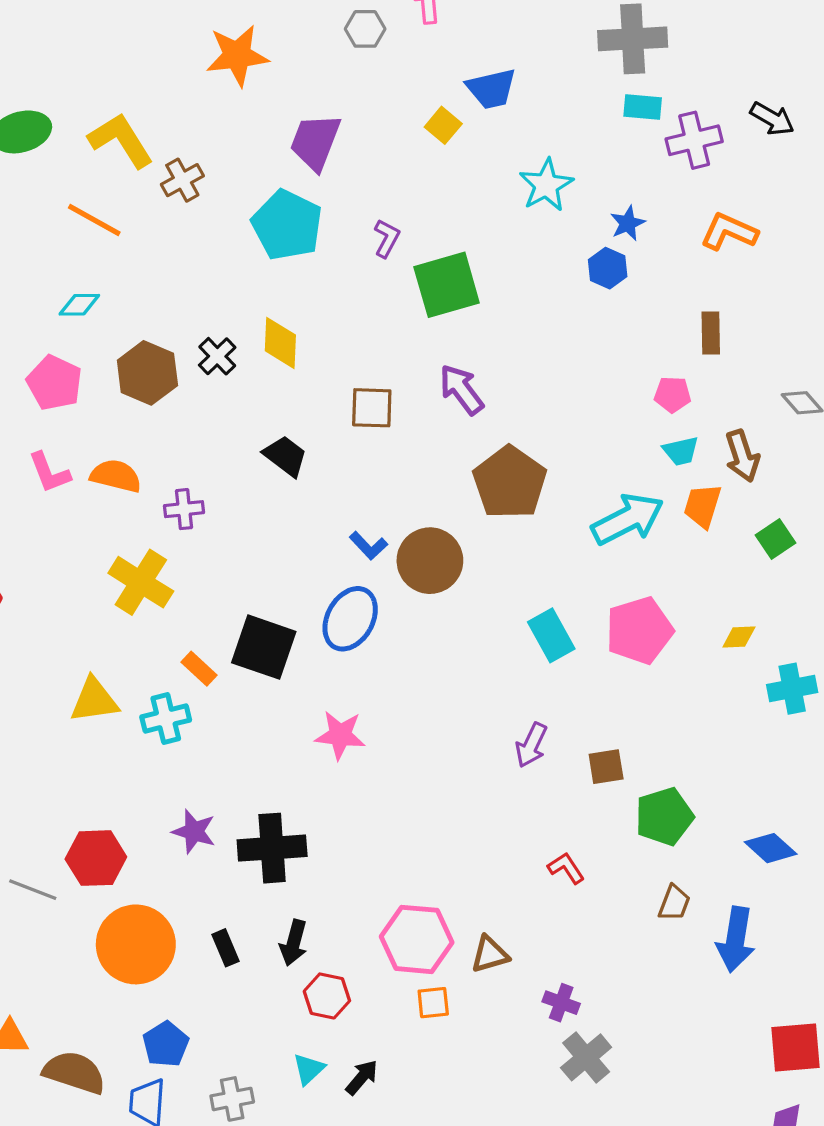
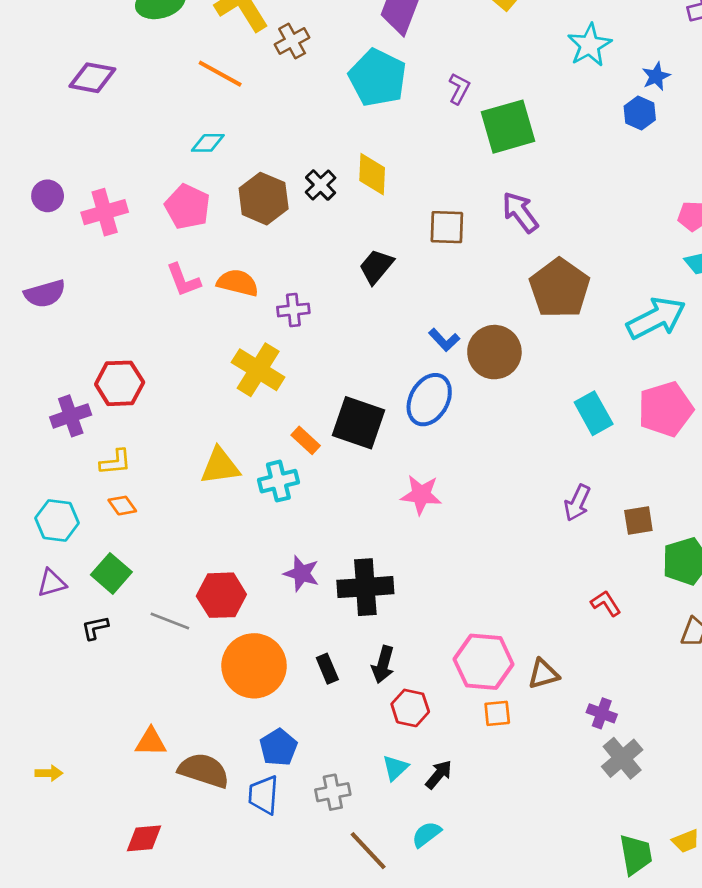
black trapezoid: (285, 456) -> (376, 266), turned -87

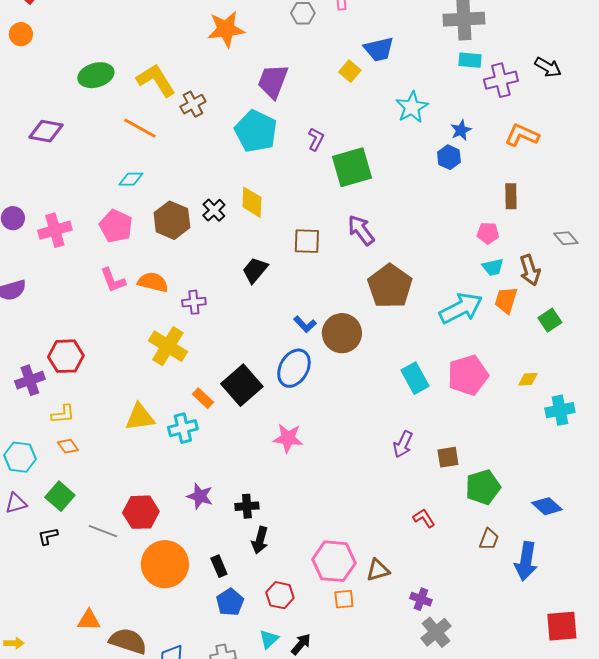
black square: (359, 423) -> (242, 385), turned 30
black cross: (365, 587) -> (247, 506), size x0.6
black arrow: (383, 664) -> (260, 540), moved
blue pentagon: (278, 747) -> (230, 602), moved

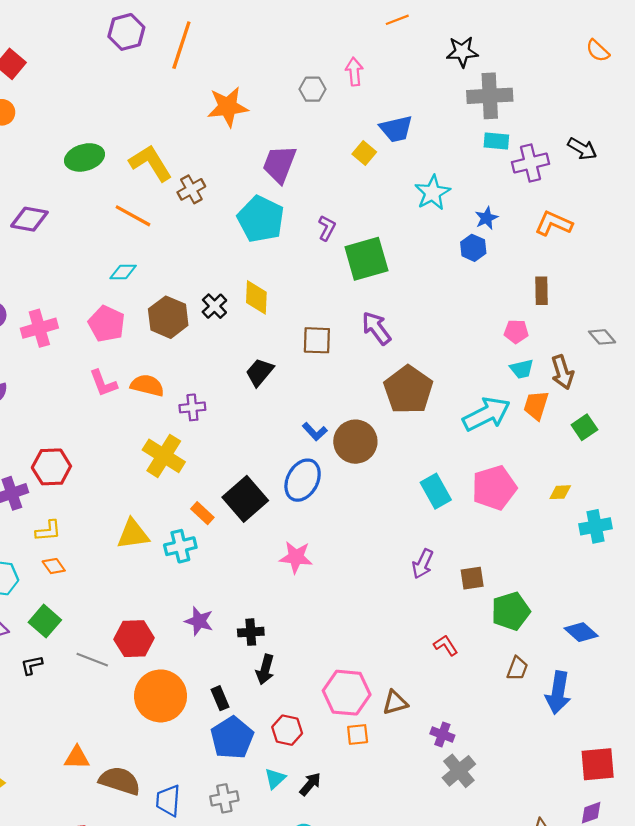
blue pentagon: (230, 602) -> (232, 738), size x1.4

